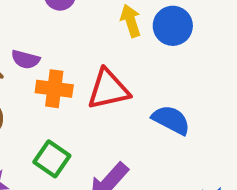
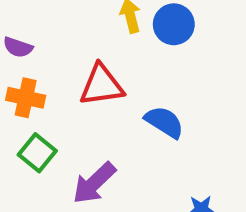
orange cross: (54, 89) -> (26, 98), moved

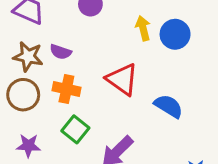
red triangle: (102, 85) -> (122, 79), turned 44

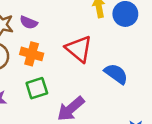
green square: (75, 129) -> (37, 88), turned 30

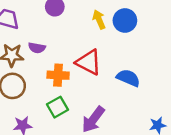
orange cross: (32, 54) -> (58, 75), moved

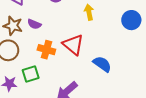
blue circle: (125, 20) -> (131, 20), moved
green square: (58, 107) -> (31, 74), moved

